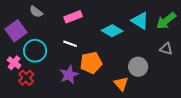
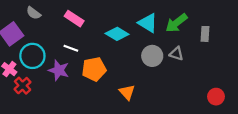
pink rectangle: (73, 17) -> (74, 19), turned 54
gray circle: (138, 67) -> (152, 56), moved
purple star: (69, 75) -> (59, 70), moved, turned -30

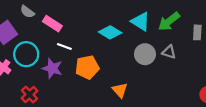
pink rectangle: (74, 19) -> (52, 24), moved
red cross: (23, 86) -> (29, 95), moved

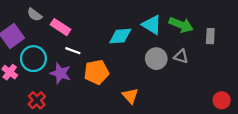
green arrow: (169, 21) -> (181, 25), turned -120
cyan diamond: (110, 32) -> (120, 36), turned -35

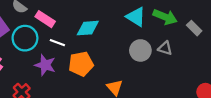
cyan diamond: (120, 36) -> (88, 28), moved
gray rectangle: (210, 36) -> (194, 28), turned -48
cyan circle: (33, 59) -> (25, 38), moved

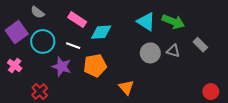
pink rectangle: (45, 19) -> (77, 20), moved
gray rectangle: (194, 28) -> (200, 45), moved

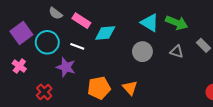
gray semicircle: (38, 12) -> (56, 13), moved
gray circle: (150, 53) -> (142, 52), moved
orange pentagon: (95, 65) -> (99, 88), moved

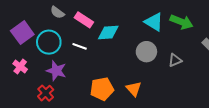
gray triangle: (177, 52) -> (175, 60), moved, turned -40
purple star: (66, 67) -> (56, 71), moved

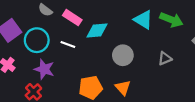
gray circle: (146, 52) -> (123, 55), moved

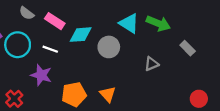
gray circle: (123, 55) -> (109, 47), moved
purple star: (44, 69) -> (41, 75), moved

